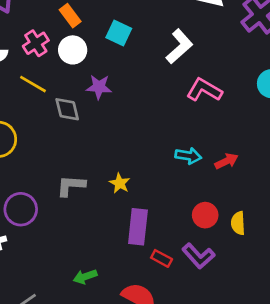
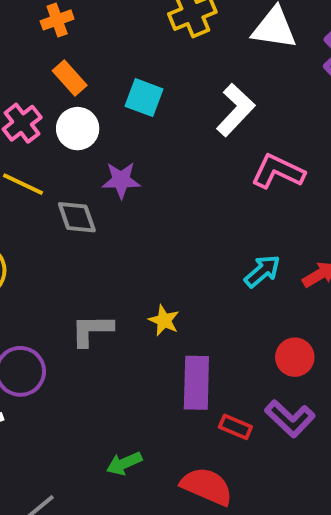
cyan arrow: (188, 156) -> (262, 271), turned -45

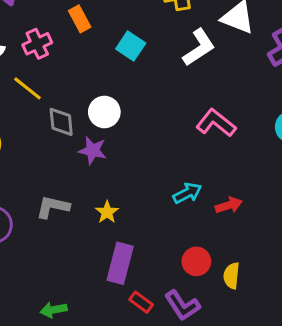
white L-shape: (236, 110) -> (199, 47), moved
white circle: (78, 129) -> (104, 112), moved
purple star: (121, 180) -> (93, 150), moved

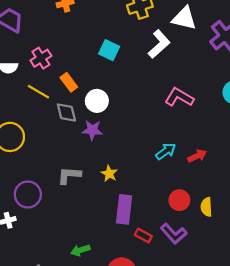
orange rectangle: (80, 19) -> (69, 82), moved

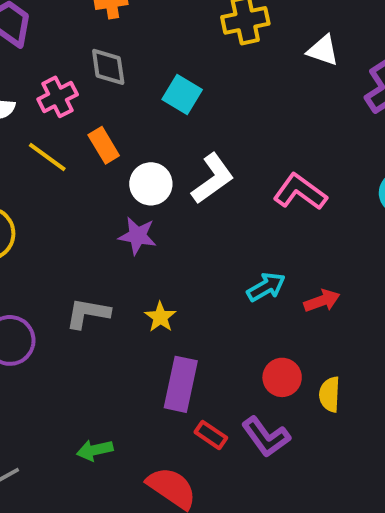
white triangle: (184, 18) -> (323, 50), size x0.7
white L-shape: (159, 44) -> (213, 179), moved
gray diamond: (66, 113) -> (108, 67), moved

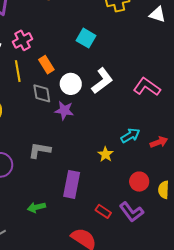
gray diamond: (108, 67) -> (42, 93), moved
yellow line: (47, 157) -> (18, 71), turned 45
yellow star: (160, 317) -> (106, 154), moved
purple rectangle: (181, 384) -> (72, 184), moved
green arrow: (95, 450) -> (36, 207), moved

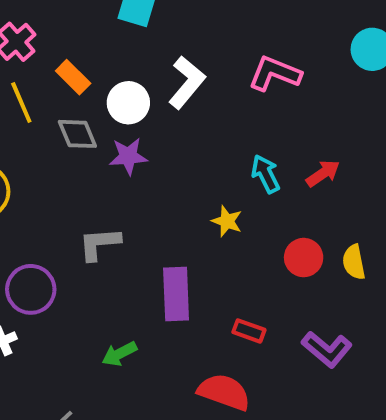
cyan arrow: (130, 136) -> (266, 174), turned -72
purple L-shape: (131, 212) -> (327, 349), moved

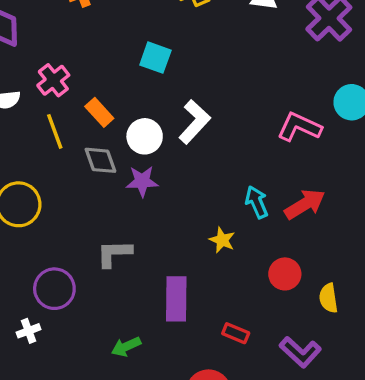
pink L-shape: (275, 73) -> (299, 127), moved
red arrow: (323, 173) -> (305, 204), size x1.4
yellow semicircle: (354, 262) -> (328, 298), moved

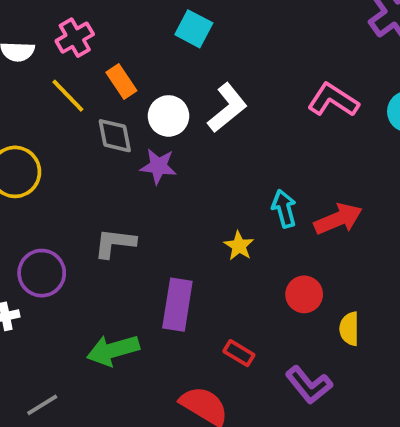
pink L-shape: (299, 127) -> (333, 100), moved
yellow line: (55, 131) -> (68, 96), turned -32
green arrow: (126, 347) -> (113, 350), size x1.5

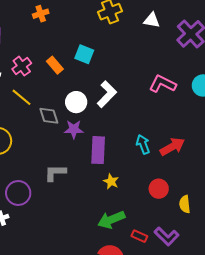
orange rectangle: (121, 81) -> (55, 65), moved
yellow star: (239, 246) -> (111, 181), moved
purple rectangle: (177, 305) -> (98, 150), moved
green arrow: (113, 350) -> (111, 220), moved
red rectangle: (239, 353) -> (139, 236), moved

